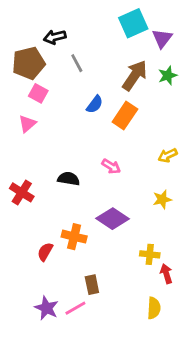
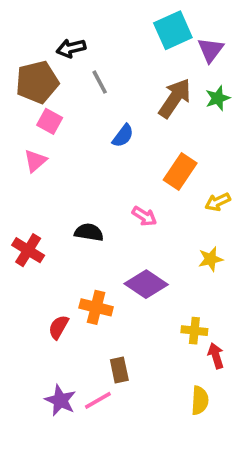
orange rectangle: (125, 115) -> (180, 171), moved

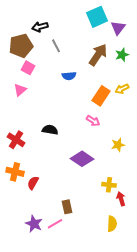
blue semicircle: (123, 136) -> (69, 76), turned 48
yellow arrow: (218, 202) -> (122, 89), moved
pink arrow: (144, 216) -> (93, 121), moved
orange cross: (96, 307) -> (15, 172), moved

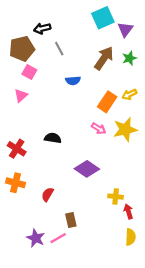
yellow star: (118, 145) -> (125, 130), moved, size x1.6
red semicircle: (33, 183) -> (47, 194), moved
yellow semicircle: (112, 224) -> (131, 237), moved

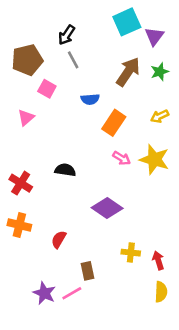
black arrow: (42, 28) -> (67, 35), moved, turned -42
pink square: (29, 72) -> (47, 89), moved
orange rectangle: (107, 102) -> (114, 123), moved
yellow star: (125, 130) -> (154, 159), turned 30
yellow cross: (116, 197) -> (131, 253), moved

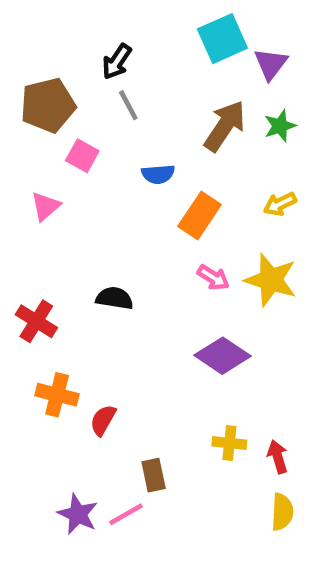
purple diamond: (107, 208) -> (222, 356), moved
orange cross: (19, 225) -> (57, 395), moved

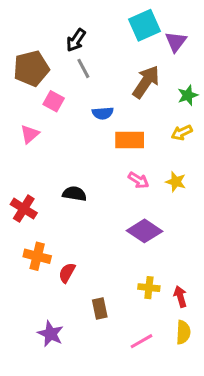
green star: (280, 126) -> (188, 95), moved
orange rectangle: (200, 216) -> (130, 140), turned 56
yellow star: (271, 280) -> (176, 182), size x0.6
pink line: (126, 514) -> (142, 341), moved

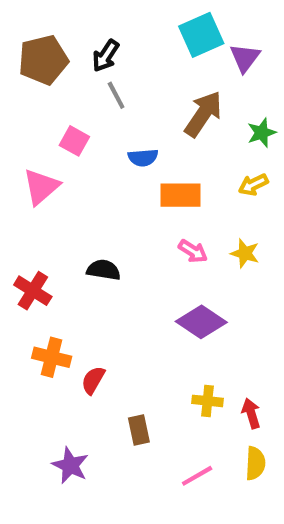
brown pentagon: (31, 68) -> (43, 60), moved
pink triangle: (30, 134) -> (41, 187), size x1.4

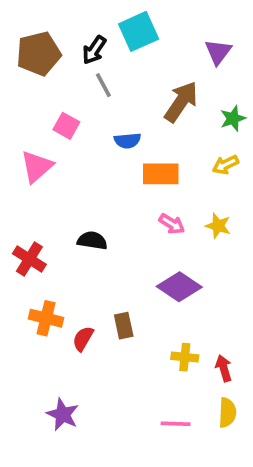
cyan square: (201, 35) -> (139, 31), moved
brown rectangle: (139, 430) -> (124, 326), moved
pink line: (197, 476) -> (176, 424), turned 32

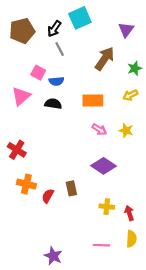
blue semicircle: (127, 141) -> (56, 81), moved
black semicircle: (92, 241) -> (53, 104), moved
purple star: (63, 414) -> (53, 256), moved

